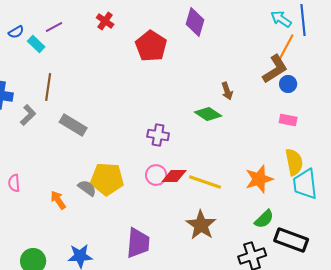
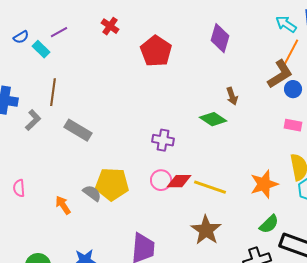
purple diamond: (195, 22) -> (220, 38), moved

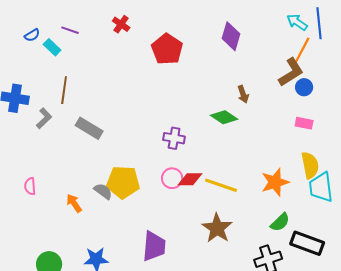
purple line: (59, 32) -> (70, 30), turned 48

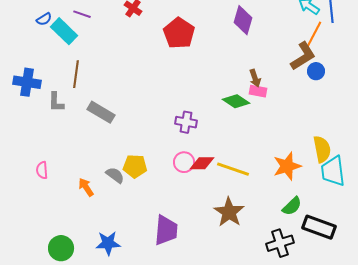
cyan rectangle: (52, 47) -> (64, 31), size x1.5
gray L-shape: (44, 118) -> (56, 102), turned 135
pink rectangle: (304, 123) -> (258, 91), moved
yellow pentagon: (123, 182) -> (135, 166), size x0.7

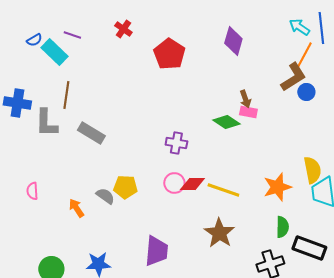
gray L-shape: (56, 102) -> (46, 123), size x1.4
green semicircle: (292, 206) -> (282, 227), turned -45

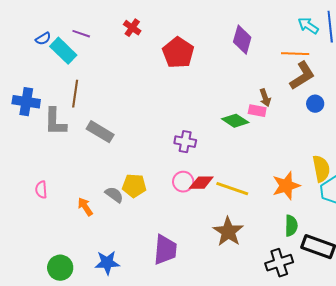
orange line: (304, 55) -> (295, 54), moved, turned 64
blue circle: (306, 92) -> (315, 104), moved
brown arrow: (245, 99) -> (265, 98), moved

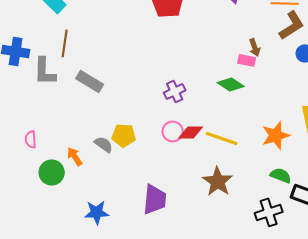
green diamond: (235, 121) -> (231, 84), moved
purple cross: (185, 142) -> (175, 91), turned -35
green semicircle: (291, 226) -> (281, 175), turned -70
green circle: (60, 268) -> (52, 172), moved

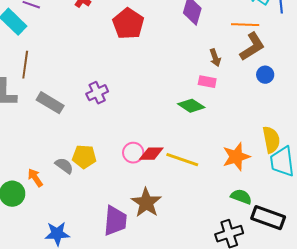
brown arrow: (255, 47) -> (215, 58), moved
purple cross: (175, 91) -> (97, 93), moved
brown star: (218, 181) -> (146, 203), moved

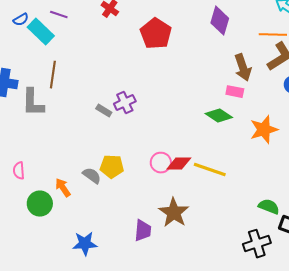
brown arrow: (215, 58) -> (243, 68), size x1.5
gray rectangle: (50, 103) -> (104, 111), moved, size x0.6
orange star: (236, 157) -> (264, 130), moved
purple trapezoid: (115, 221) -> (143, 231), size x0.7

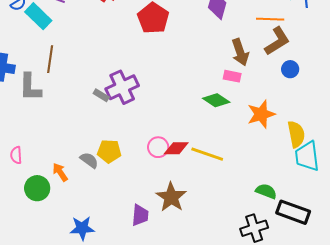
purple cross: (125, 103) -> (122, 87), size x1.5

